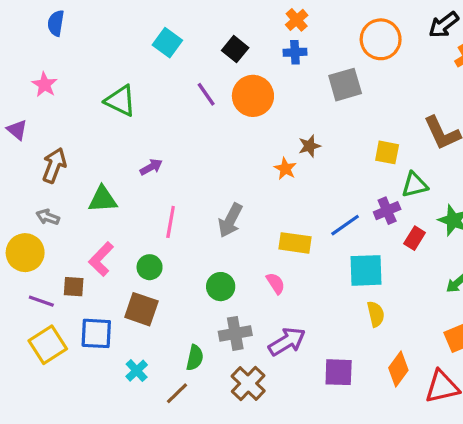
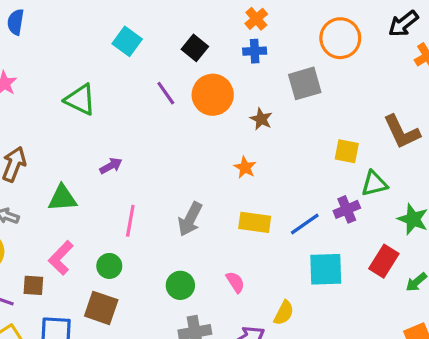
brown star: (310, 146) -> (261, 119), moved, turned -30
red rectangle: (415, 238) -> (384, 261), moved, size x1.4
yellow rectangle: (295, 243) -> (255, 222), moved
yellow semicircle: (376, 314) -> (284, 313), moved, turned 40

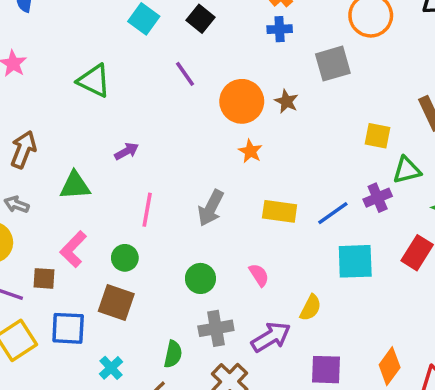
black square: (195, 48) -> (200, 19), moved
orange circle: (213, 95) -> (242, 101), moved
orange star: (245, 167) -> (250, 151), moved

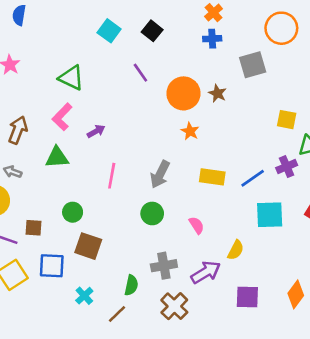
pink L-shape: (73, 249) -> (62, 117), moved
green circle: (125, 258) -> (73, 212), moved
green circle: (200, 278) -> (152, 213), moved

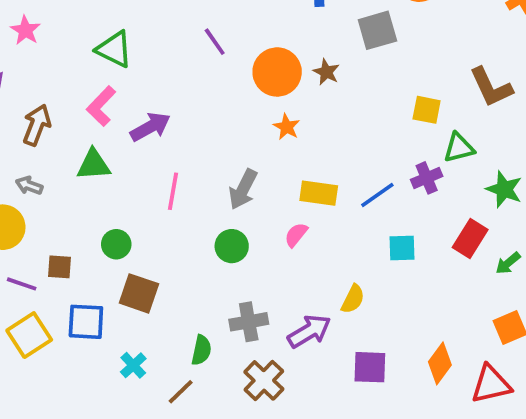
purple arrow: (96, 131) -> (150, 127), size x1.5
cyan square: (270, 215) -> (402, 248), size x0.7
pink semicircle: (197, 225) -> (296, 235), moved, turned -108

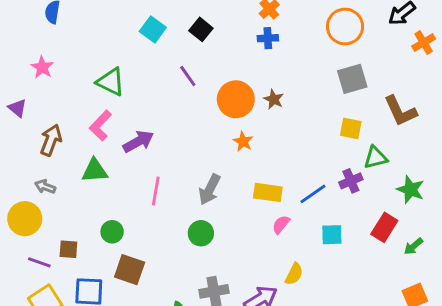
gray square: (377, 30) -> (352, 79), moved
pink semicircle: (296, 235) -> (281, 224), moved

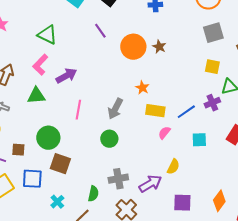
orange star: (243, 142) -> (142, 88), moved
green circle: (112, 232) -> (48, 138), size x1.5

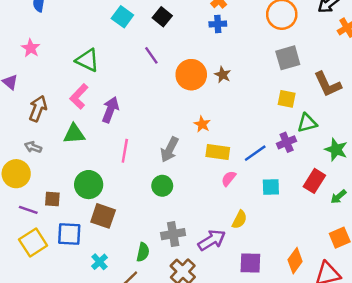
purple arrow: (66, 76) -> (110, 110), turned -40

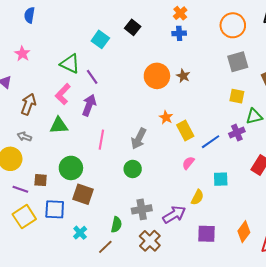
cyan square: (122, 17) -> (100, 39), moved
purple line: (151, 55) -> (92, 77), moved
yellow rectangle: (218, 152) -> (185, 131), moved, turned 54
cyan square: (271, 187) -> (221, 179), moved

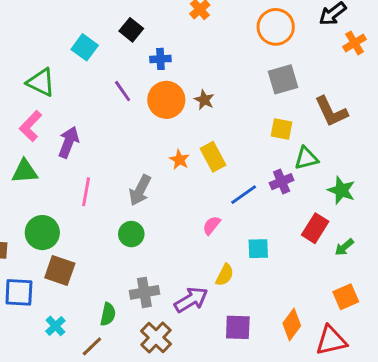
blue cross: (179, 33) -> (160, 59), moved
purple line: (92, 77) -> (123, 91), moved
yellow rectangle: (185, 131) -> (213, 157), moved

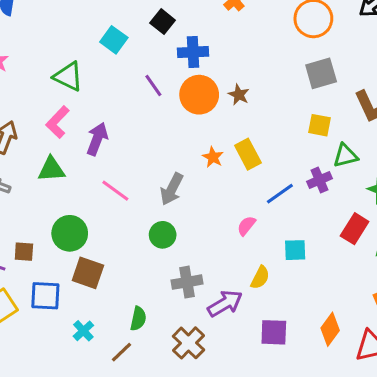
blue cross: (160, 59) -> (193, 52), size x1.4
pink line: (86, 192) -> (115, 191), turned -64
gray cross: (144, 292) -> (187, 282), moved

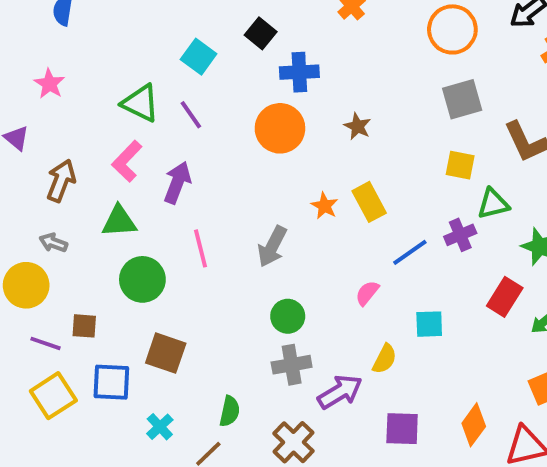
purple line: (153, 86) -> (191, 115), moved
orange circle: (199, 95) -> (280, 128), moved
pink line: (115, 191) -> (201, 248), turned 40
green circle: (70, 233) -> (142, 279), moved
green circle: (163, 235) -> (288, 316), moved

